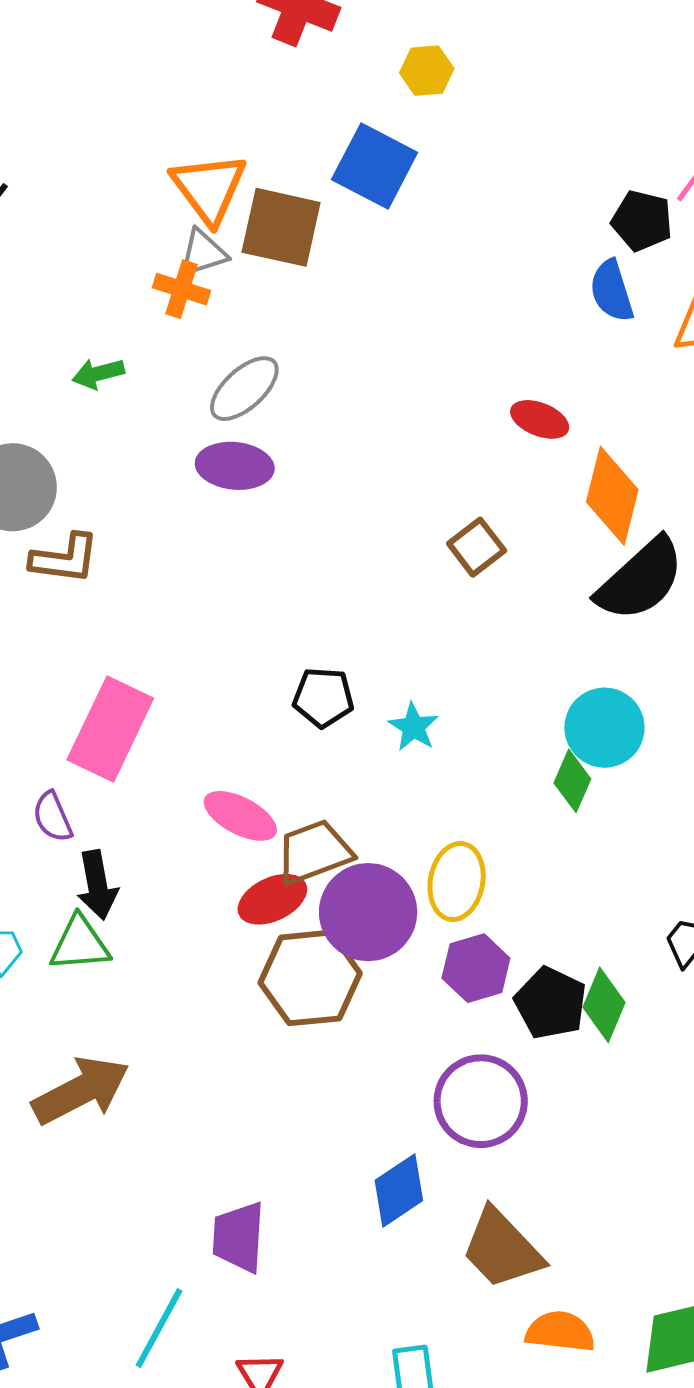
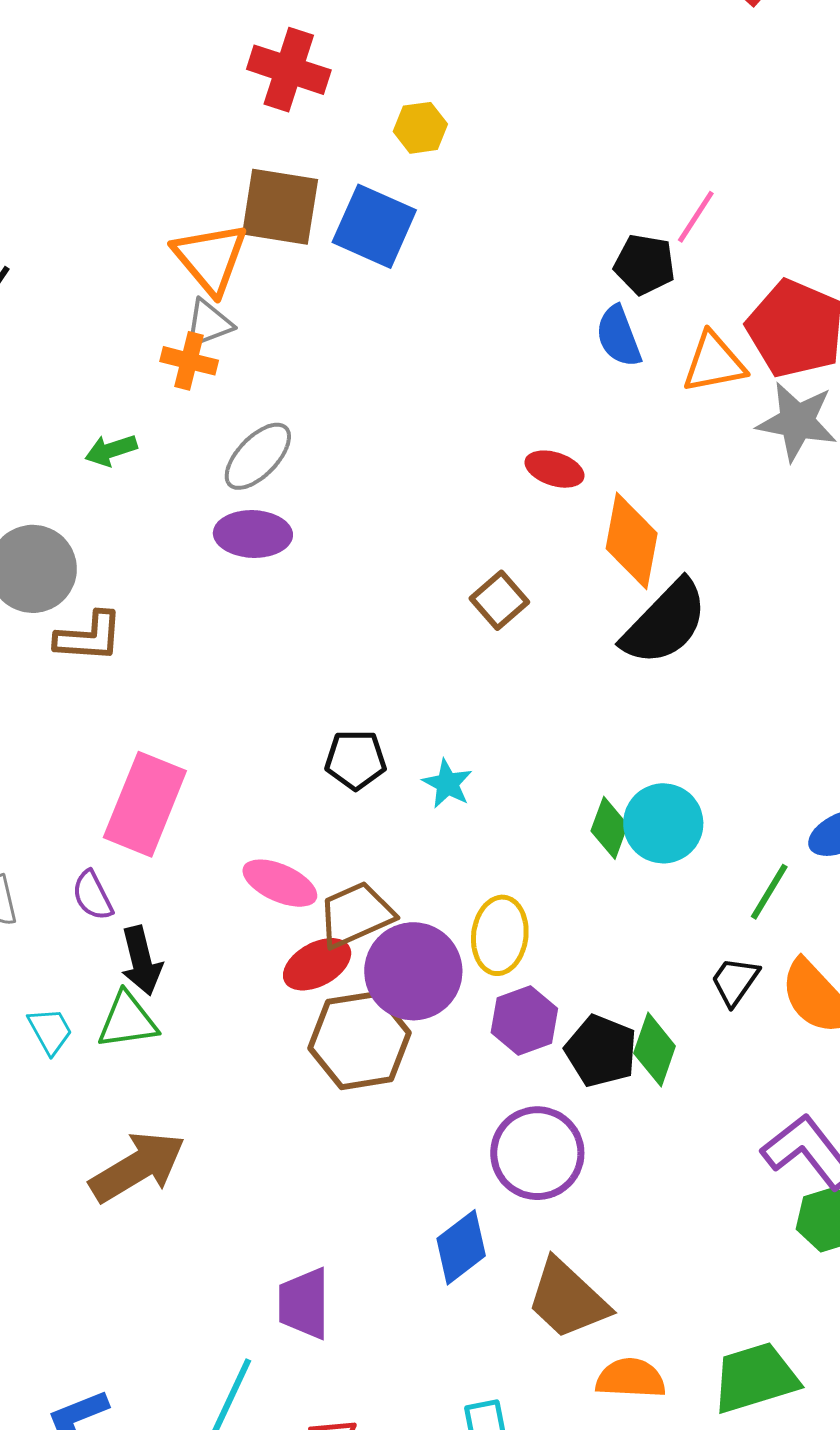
brown square: (281, 227) -> (280, 207), moved
cyan circle: (604, 728) -> (663, 823), moved

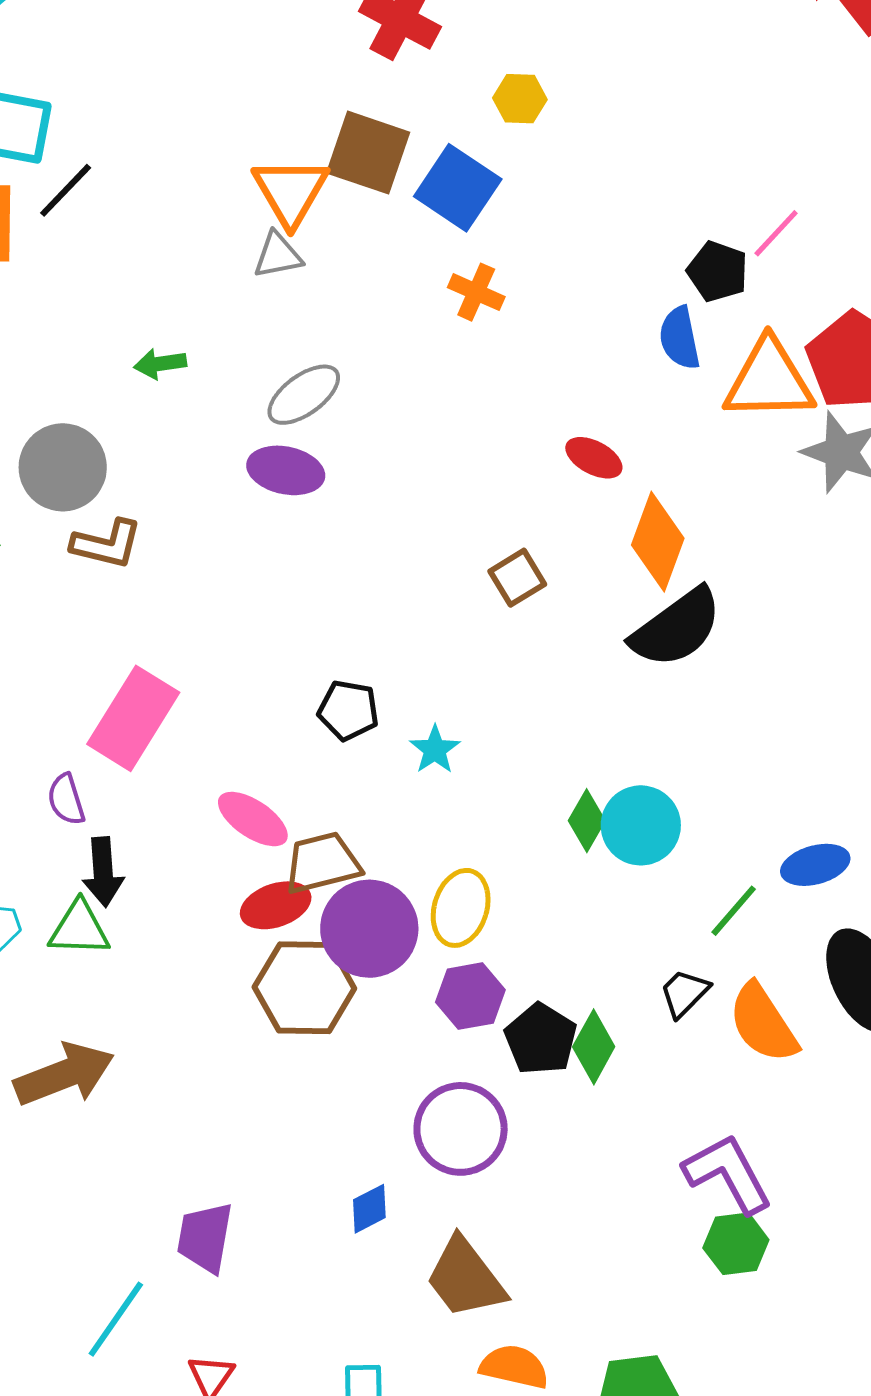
orange cross: (189, 361) -> (476, 292), moved
orange triangle: (714, 363) -> (769, 380), size x1.4
blue diamond: (461, 1247) -> (369, 1209), size x0.7

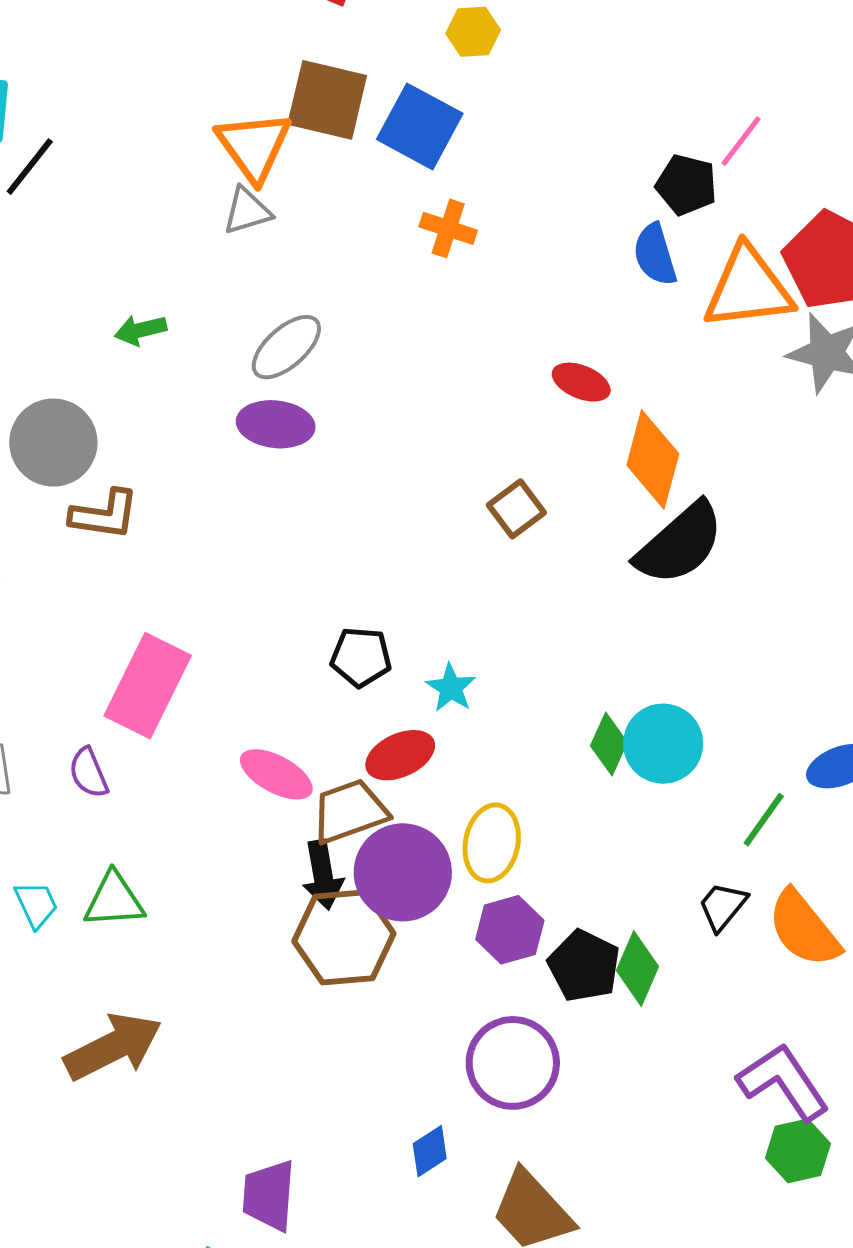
black arrow: (103, 872) -> (323, 875), moved
red ellipse: (276, 905) -> (400, 755), moved

